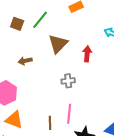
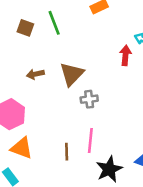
green line: (40, 20) -> (54, 23), turned -60
brown triangle: (58, 44) -> (72, 74), moved
red arrow: (87, 54) -> (125, 55), moved

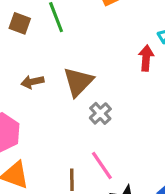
gray cross: (89, 99) -> (100, 113), turned -36
pink line: (90, 140) -> (102, 166), turned -40

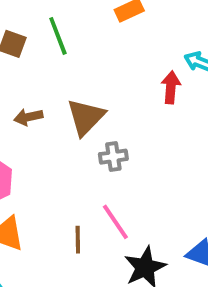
gray cross: (100, 113) -> (113, 157), turned 35

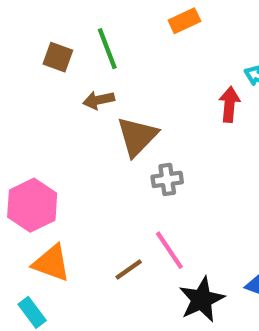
brown arrow: (28, 117) -> (99, 100), moved
brown line: (78, 240) -> (129, 269), turned 56

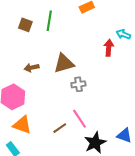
green line: (107, 49) -> (49, 21), turned 30
brown arrow: (99, 100) -> (32, 68), moved
brown triangle: (137, 137) -> (64, 63), turned 30

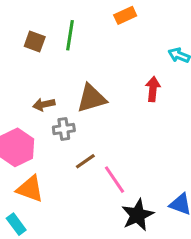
red arrow: (109, 48) -> (153, 89), moved
gray cross: (78, 84) -> (64, 129), moved
brown line: (60, 128) -> (85, 161), moved

